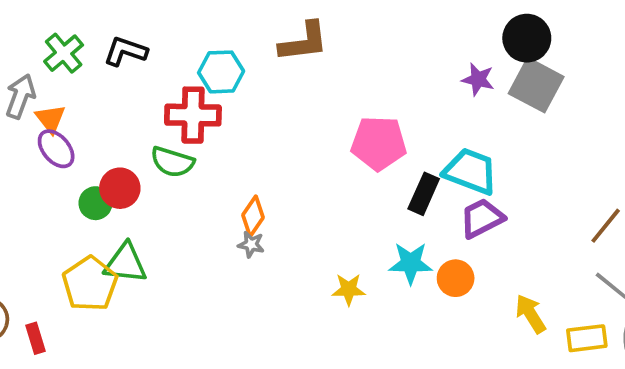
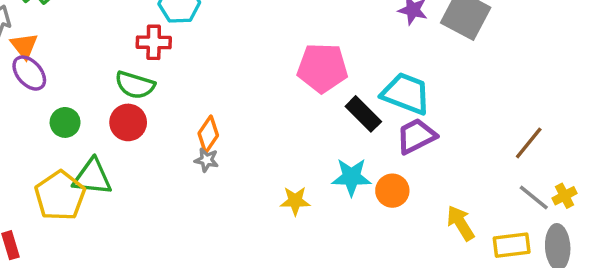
red cross: (193, 115) -> (154, 42), size x0.7
red circle: (120, 188) -> (128, 122), moved
black rectangle: (424, 194) -> (363, 114), turned -69

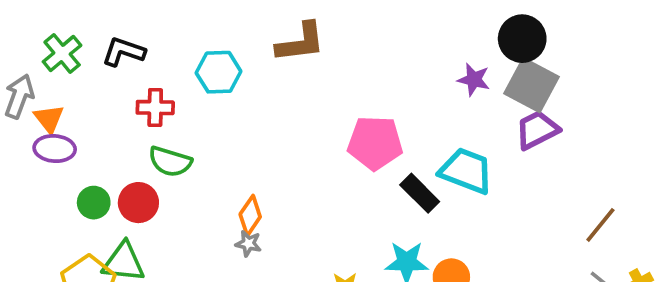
red cross: (154, 42) -> (155, 108), moved
purple ellipse: (29, 73) -> (55, 149), turned -45
red circle: (128, 122) -> (138, 203), moved
purple trapezoid: (416, 136) -> (537, 130), moved

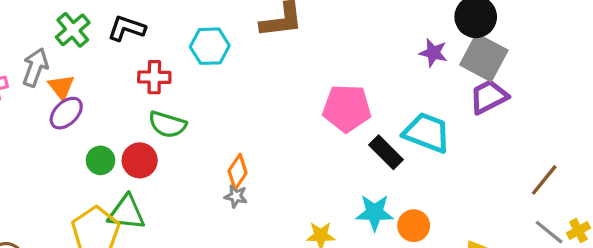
purple ellipse: (55, 149) -> (66, 113), turned -48

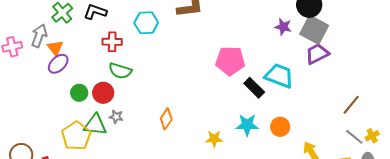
orange diamond: (238, 172) -> (166, 119), moved
gray star: (236, 196) -> (116, 117), moved
orange circle: (414, 226) -> (280, 127), moved

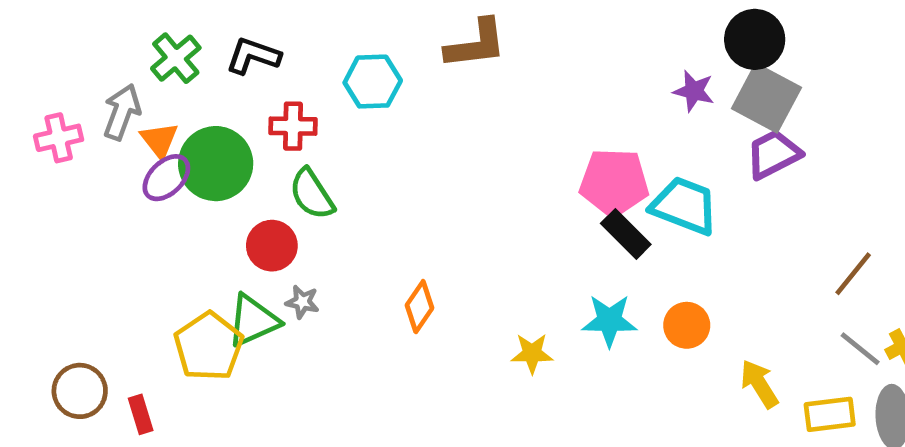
pink pentagon: (230, 61) -> (614, 182), moved
green semicircle: (120, 71) -> (312, 194), turned 40
green circle: (79, 93) -> (216, 164), moved, size x1.8
green triangle: (95, 125) -> (253, 321), turned -30

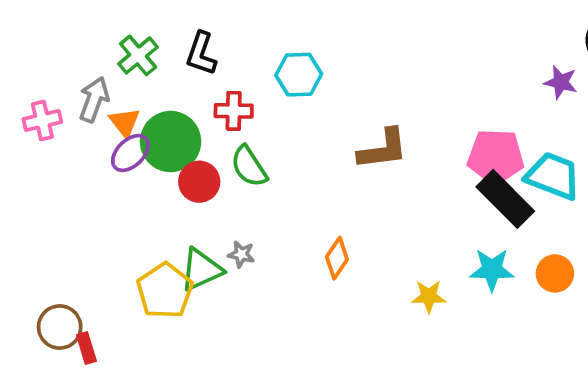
brown L-shape: (476, 44) -> (383, 149), moved
black L-shape: (253, 56) -> (201, 54), turned -90
black rectangle: (626, 234) -> (505, 199), size x1.4
red circle: (272, 246) -> (199, 182), moved
red rectangle: (141, 414) -> (86, 348), moved

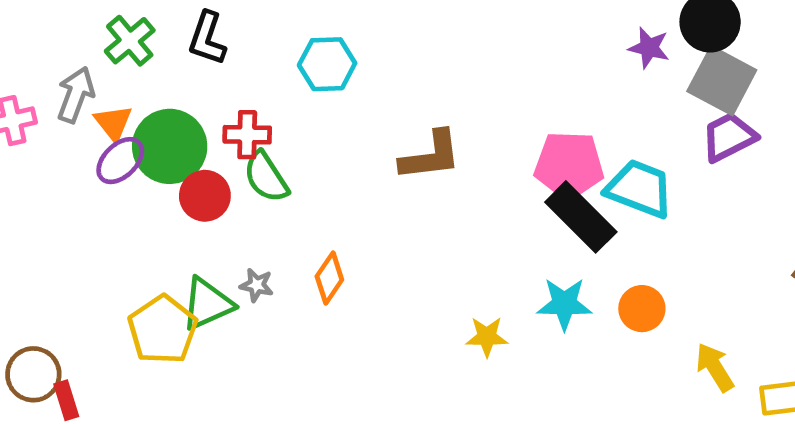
purple star: (561, 82) -> (649, 48), moved
red cross: (234, 111) -> (247, 135), moved
orange diamond: (337, 258) -> (329, 278), moved

